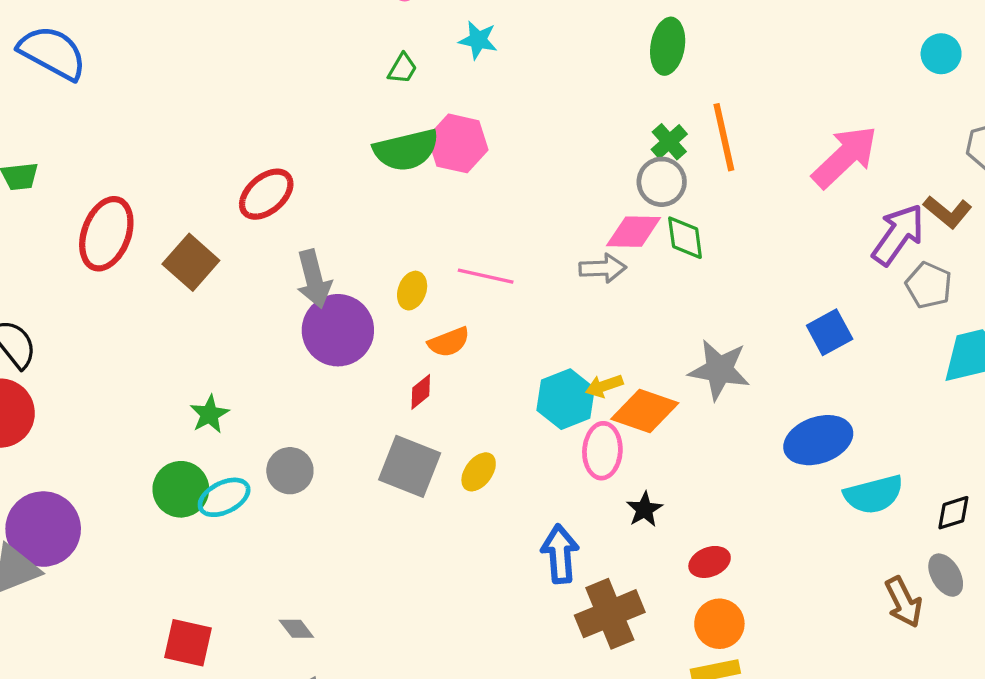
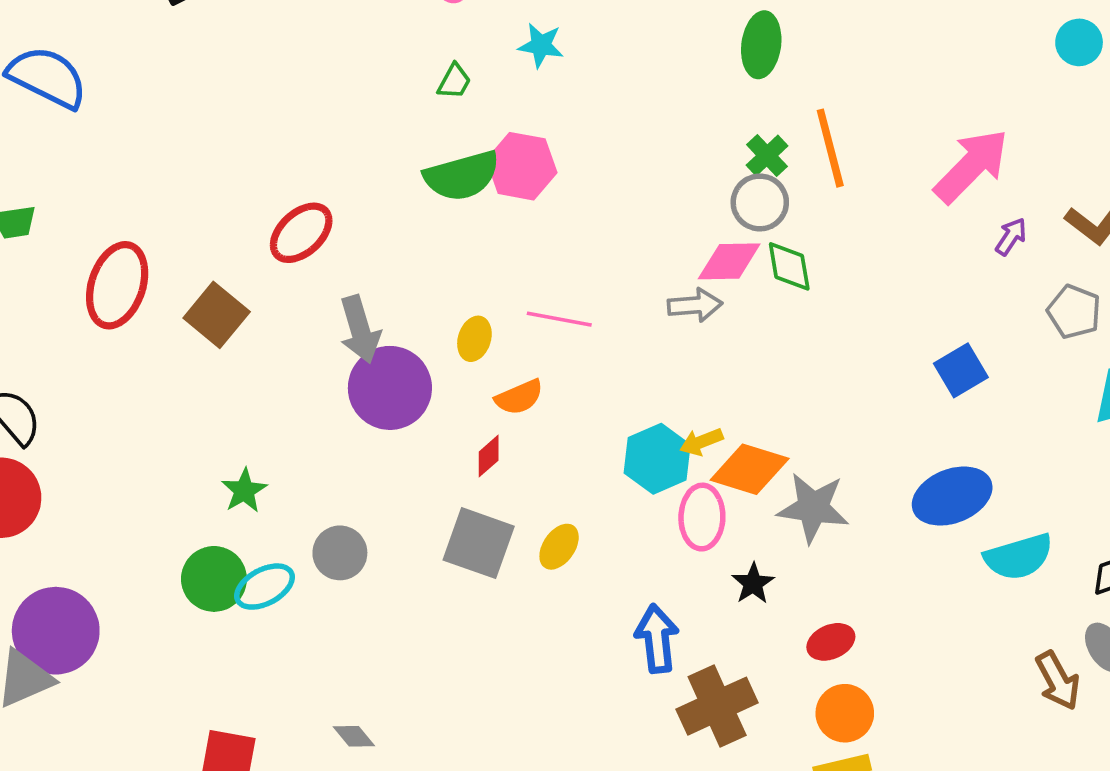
purple arrow: (898, 235) -> (1011, 237), moved, size x0.5
gray star: (719, 370) -> (813, 508), moved

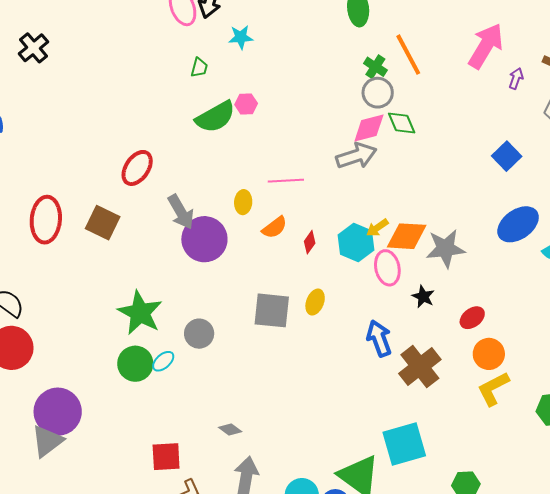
pink hexagon: (522, 166) -> (246, 104), size x0.6
gray arrow: (695, 305) -> (356, 156), size x1.4
red diamond: (489, 456) -> (310, 242), moved
green star: (244, 491) -> (140, 313), size x1.8
cyan ellipse: (264, 587) -> (163, 361), size x0.7

